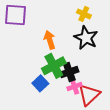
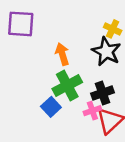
yellow cross: (84, 14) -> (113, 29), moved
black cross: (69, 72) -> (102, 93), moved

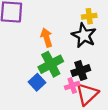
yellow cross: (113, 29) -> (89, 16), turned -32

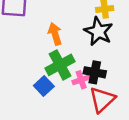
black cross: (81, 71) -> (95, 72), turned 30
pink cross: (72, 85) -> (81, 80), moved

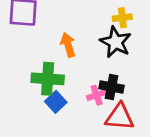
green cross: (60, 65) -> (48, 79), moved, turned 32
red triangle: (102, 100) -> (120, 117), turned 48

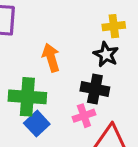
black star: (116, 42) -> (106, 54), size x0.7
black cross: (111, 87) -> (95, 89), moved

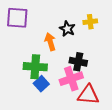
black star: (106, 54) -> (67, 29), moved
pink cross: (84, 116) -> (71, 79), size x1.6

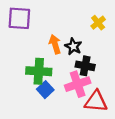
yellow cross: (90, 22) -> (98, 23), turned -32
black star: (67, 29) -> (73, 46), moved

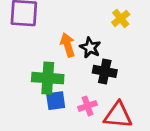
pink cross: (78, 84) -> (88, 106), moved, size x0.6
blue square: (45, 90) -> (56, 101), turned 35

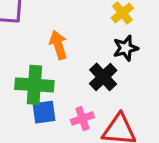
black star: (90, 48) -> (126, 48), moved, turned 30
black cross: (105, 71) -> (103, 77), turned 35

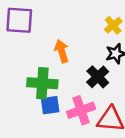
pink cross: (82, 118) -> (81, 110), size x1.5

